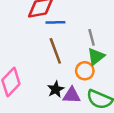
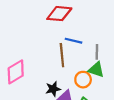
blue line: (55, 22) -> (73, 41), moved
green triangle: (96, 56) -> (96, 70), turned 42

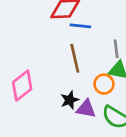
blue line: (73, 41) -> (80, 26), moved

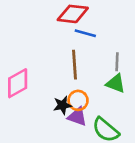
orange circle: (104, 84) -> (78, 100), moved

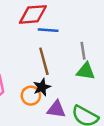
orange circle: (78, 100) -> (31, 96), moved
black star: (62, 105) -> (42, 87), moved

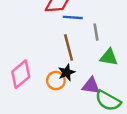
gray line: (83, 51) -> (96, 32), moved
purple triangle: (56, 109) -> (91, 86), moved

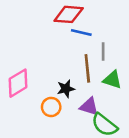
brown line: (69, 48) -> (87, 68), moved
orange circle: (56, 81) -> (51, 107), moved

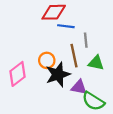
black star: (66, 89) -> (58, 74), size x1.6
orange circle: (51, 107) -> (47, 60), moved

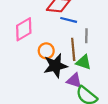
green triangle: (96, 63) -> (84, 62), moved
pink diamond: (17, 74) -> (24, 29), moved

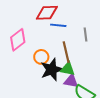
gray line: (86, 36) -> (86, 34), moved
green triangle: (84, 62) -> (68, 69), moved

